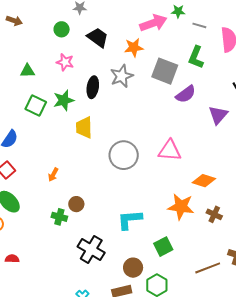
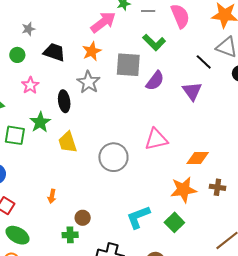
green L-shape: (196, 57) -> (154, 42), turned -50
pink star: (65, 62) -> (30, 85), turned -30
green square: (163, 247) -> (174, 222), moved

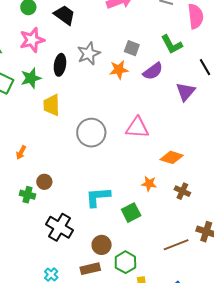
green L-shape: (154, 42) -> (172, 44), moved
orange star: (92, 51) -> (119, 70), moved
gray square: (128, 65) -> (132, 48), size x0.6
pink star: (30, 85) -> (32, 40), size x1.4
orange star: (183, 190) -> (149, 184), size x0.6

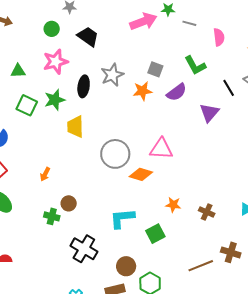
pink semicircle: (196, 16) -> (219, 37), size x0.7
orange diamond: (172, 157) -> (141, 174), moved

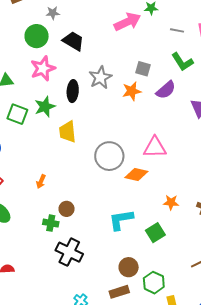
gray line: (189, 23) -> (177, 30), moved
green circle: (52, 29) -> (37, 36), size x1.5
black cross: (84, 249) -> (69, 252), moved

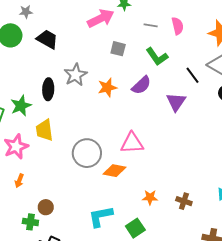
pink star: (43, 68) -> (16, 147), moved
gray square: (143, 69) -> (118, 49), moved

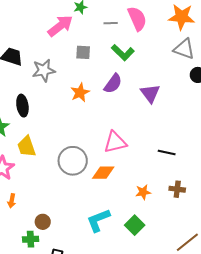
pink semicircle: (178, 26) -> (137, 19), size x1.4
gray star: (76, 75) -> (44, 70), moved, turned 30
black line: (193, 75) -> (167, 152), moved, turned -30

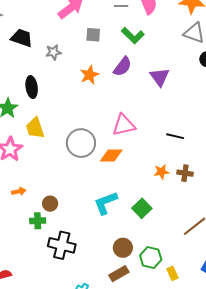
gray star: (44, 70) -> (53, 52), size x0.7
orange star: (143, 192) -> (161, 172), moved
orange arrow: (12, 201) -> (19, 191), moved, turned -112

